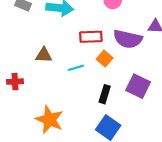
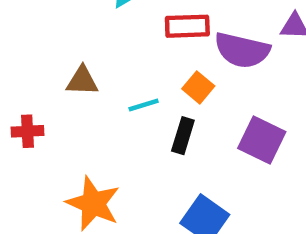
red rectangle: (91, 37) -> (187, 26), moved
black rectangle: (105, 94) -> (183, 136), moved

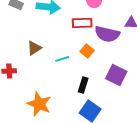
brown triangle: (82, 81) -> (34, 48), turned -35
black rectangle: (183, 136) -> (83, 85), moved

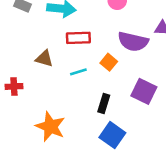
red rectangle: (82, 23) -> (78, 38), moved
brown triangle: (34, 48) -> (44, 59), turned 49

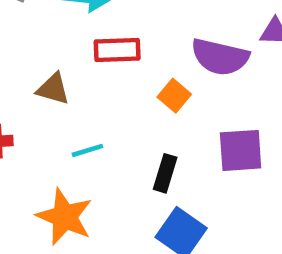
cyan line: (78, 72) -> (87, 150), moved
purple square: (144, 91) -> (241, 150), turned -30

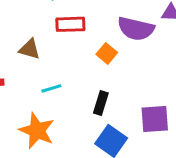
purple square: (241, 150) -> (155, 119), moved

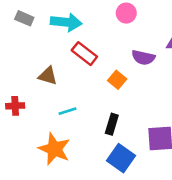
red rectangle: (70, 24) -> (84, 54), turned 40
purple semicircle: (136, 29) -> (143, 57), size x0.7

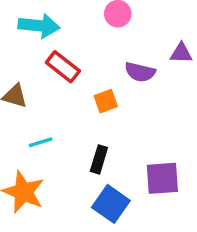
orange square: (117, 80) -> (106, 101), turned 30

